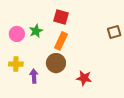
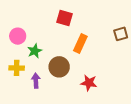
green star: (36, 31) -> (35, 51), moved
orange rectangle: (61, 41) -> (80, 44), moved

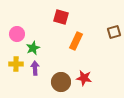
brown circle: (59, 67) -> (61, 82), moved
purple arrow: (36, 81) -> (35, 68), moved

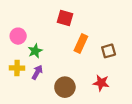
brown square: (114, 32) -> (109, 51), moved
purple arrow: (35, 68) -> (37, 72), turned 32
red star: (84, 78) -> (101, 83), moved

